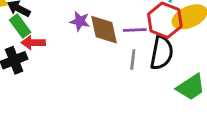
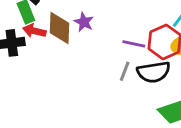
brown diamond: (104, 30) -> (59, 28), moved
black semicircle: (162, 53) -> (154, 72), turned 56

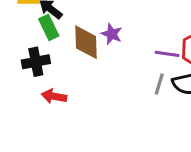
red arrow: (34, 31) -> (54, 96), moved

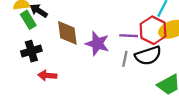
green rectangle: (49, 27) -> (28, 20), moved
purple star: (112, 34) -> (97, 44), moved, size x1.5

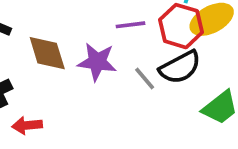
purple line: (129, 36) -> (130, 25), moved
gray line: (125, 59) -> (145, 79), turned -42

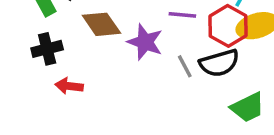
brown diamond: (47, 53) -> (101, 24), turned -30

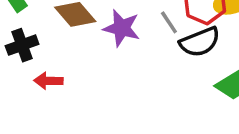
gray line: (185, 66) -> (169, 22), moved

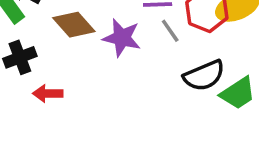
black semicircle: (200, 42) -> (204, 76), moved

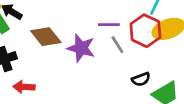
black semicircle: (204, 76) -> (141, 79), size x0.6

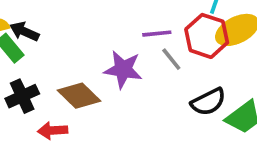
brown diamond: (46, 37) -> (79, 96), moved
black semicircle: (141, 79) -> (208, 102), size x1.4

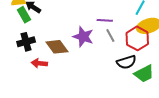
red hexagon: (207, 36) -> (137, 38), moved

